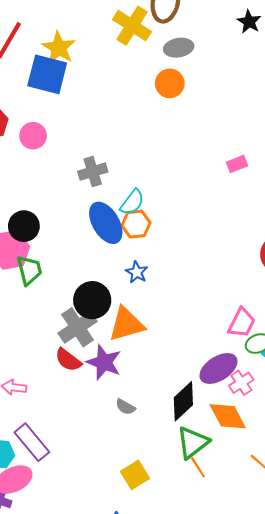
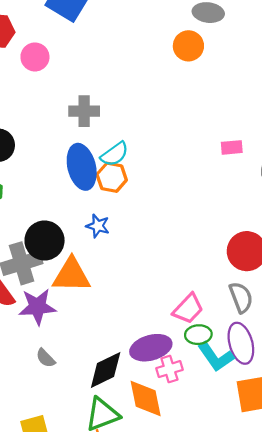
blue star: (137, 272) -> (98, 226), turned -30
purple star: (104, 362) -> (37, 307), turned 30

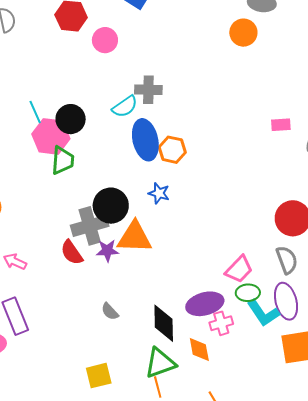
cyan semicircle: (115, 154) -> (125, 107), moved
purple star: (37, 307) -> (107, 251), moved, size x0.7
black diamond: (106, 370) -> (164, 323), turned -66
orange diamond: (146, 398) -> (199, 349), size x0.7

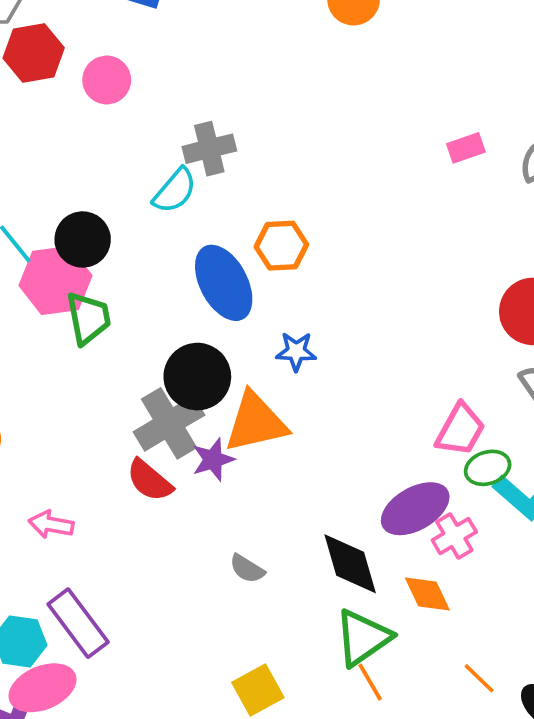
blue ellipse: (145, 140) -> (224, 283), moved
blue star: (159, 193) -> (296, 351), moved

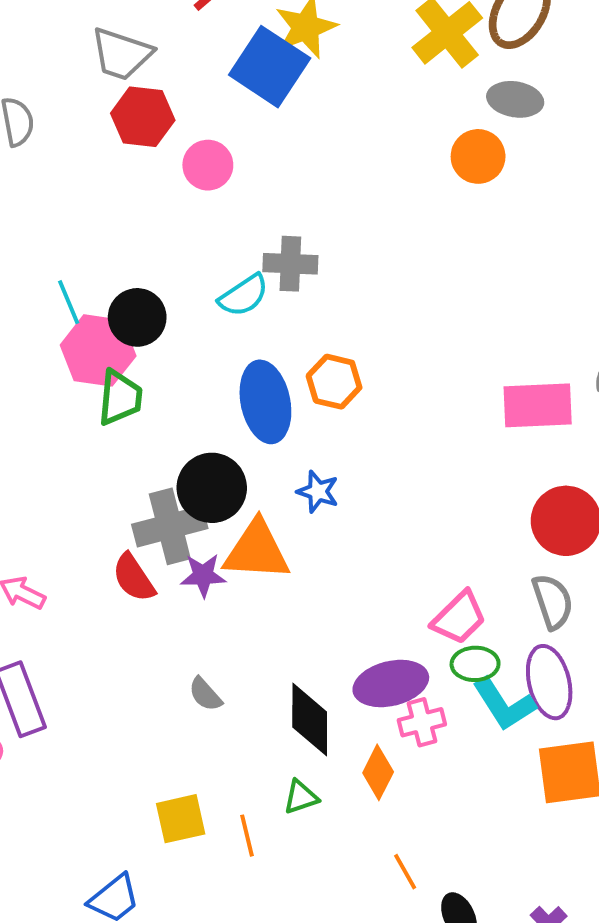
pink rectangle: (466, 148) -> (538, 405), moved, size x1.8
orange diamond: (427, 594) -> (378, 772), turned 36
green triangle: (363, 638) -> (301, 797), size x0.6
orange line: (370, 682) -> (247, 836), moved

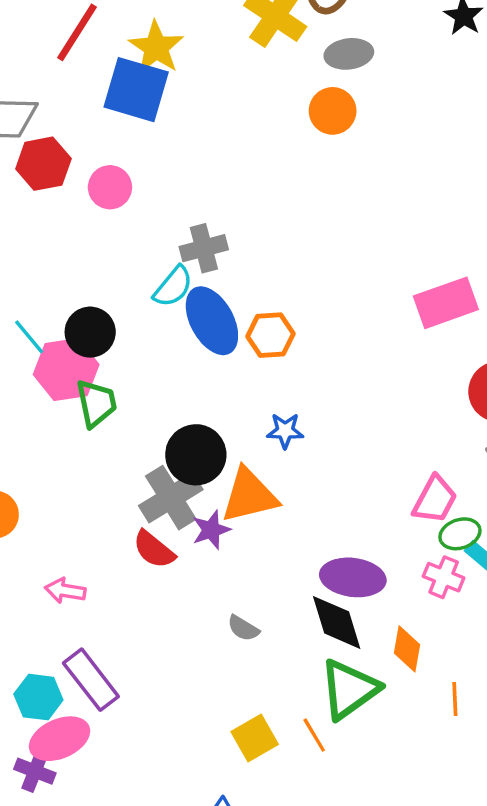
blue ellipse: (265, 402) -> (212, 321), moved
purple ellipse: (391, 684) -> (353, 577), moved, turned 38
pink cross: (422, 722) -> (444, 577), moved, turned -36
green triangle: (301, 797) -> (349, 689), size x2.0
orange line: (405, 872) -> (455, 699), moved, turned 44

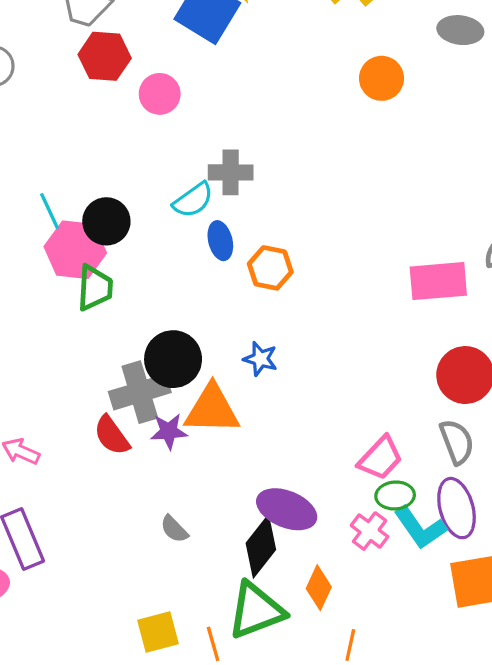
gray ellipse: (349, 54) -> (460, 30), moved
blue ellipse: (212, 321) -> (220, 241), size x0.6
black diamond: (337, 622) -> (261, 546), turned 40

